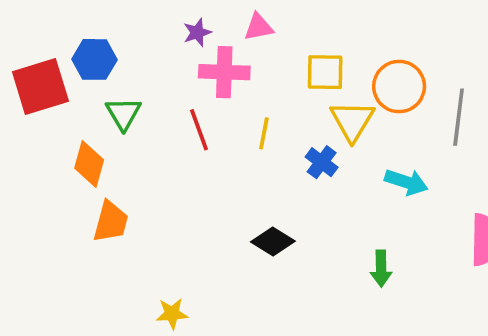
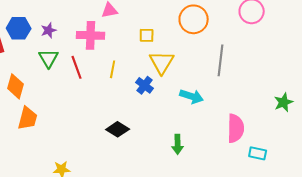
purple star: (197, 32) -> (49, 30), moved
yellow square: (325, 72) -> (147, 35), size x0.7
orange circle: (399, 87) -> (194, 19), moved
green triangle: (123, 114) -> (49, 58), moved

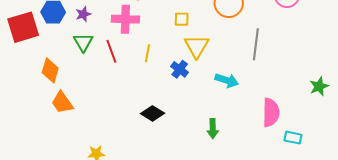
orange trapezoid: (28, 118) -> (62, 102), turned 130

